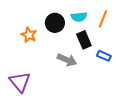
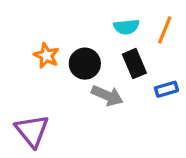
black circle: (55, 23) -> (85, 64), moved
blue rectangle: (104, 56) -> (166, 89), turned -40

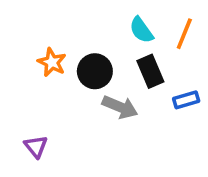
cyan semicircle: (126, 27) -> (141, 30), turned 60
purple triangle: (32, 131) -> (36, 146), size x0.6

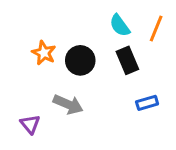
blue rectangle: (186, 100) -> (147, 103), moved
gray arrow: (120, 107) -> (68, 104), moved

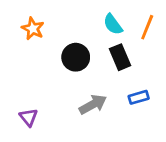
orange star: (44, 53) -> (33, 29), moved
gray arrow: (68, 104) -> (93, 104), moved, turned -52

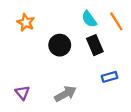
orange line: (147, 27) -> (116, 21), turned -54
gray arrow: (93, 104) -> (65, 94), moved

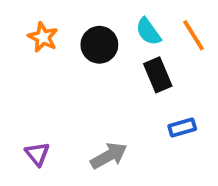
black circle: (60, 45) -> (99, 45), moved

